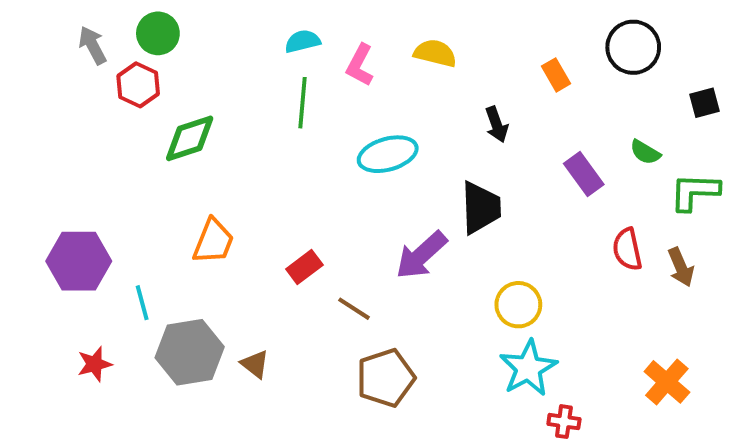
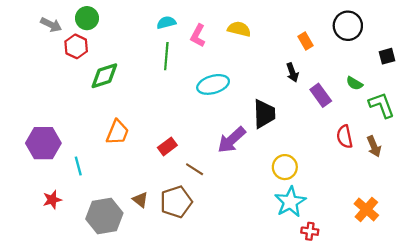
gray arrow: (93, 45) -> (51, 25), turned 144
black arrow: (497, 124) -> (292, 72), moved
green L-shape: (695, 192) -> (382, 105), turned 68
gray hexagon: (190, 352) -> (104, 216), moved
brown pentagon: (386, 378) -> (176, 202), moved

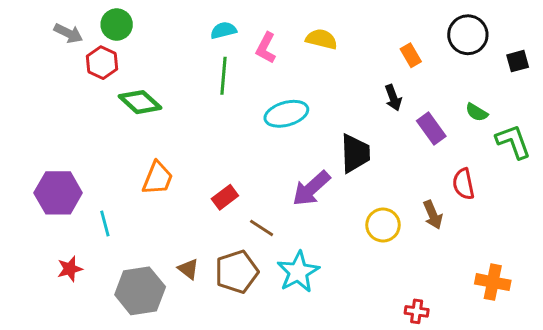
black square: (387, 56) -> (518, 61), moved
green diamond: (104, 76) -> (140, 102), turned 60
brown arrow: (374, 146) -> (433, 215), moved
cyan star: (290, 202) -> (298, 272), moved
orange cross: (366, 209) -> (493, 282), turned -30

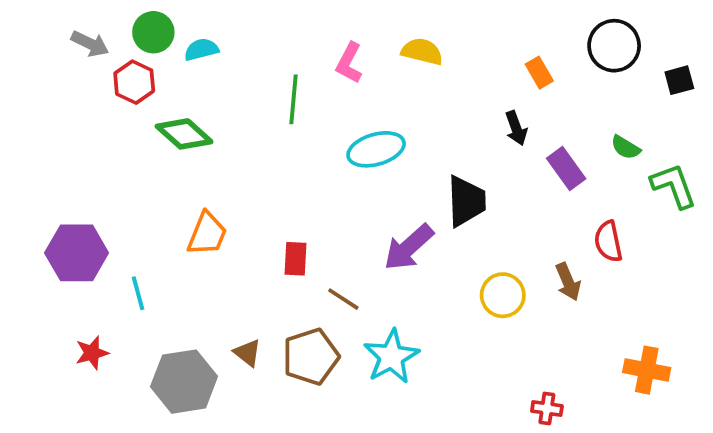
cyan semicircle: (223, 30) -> (201, 49), moved
red rectangle: (225, 197) -> (295, 259), turned -50

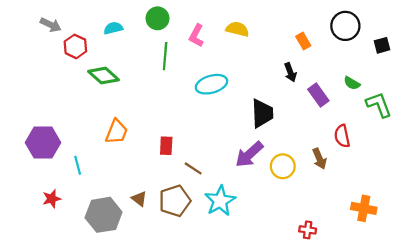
green circle: (153, 32) -> (158, 18), moved
purple arrow: (409, 247) -> (249, 154), moved

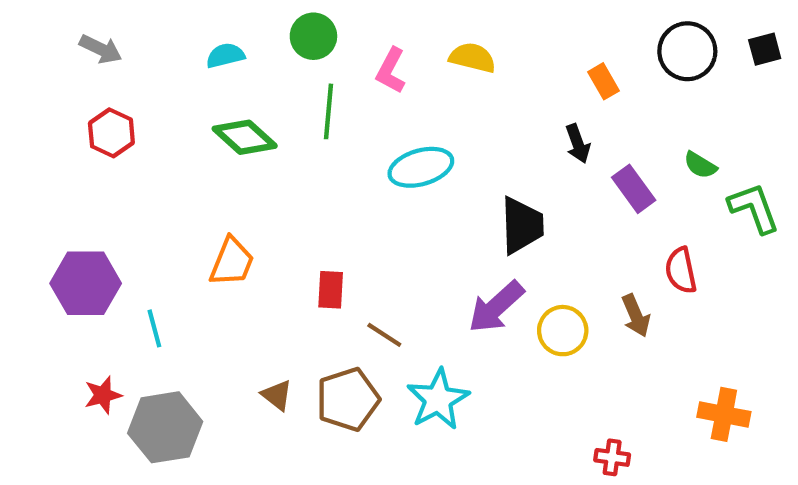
black square: (382, 45) -> (765, 49), moved
red hexagon: (75, 46) -> (111, 133), moved
green diamond: (104, 76) -> (245, 137), moved
gray hexagon: (104, 215) -> (165, 427), moved

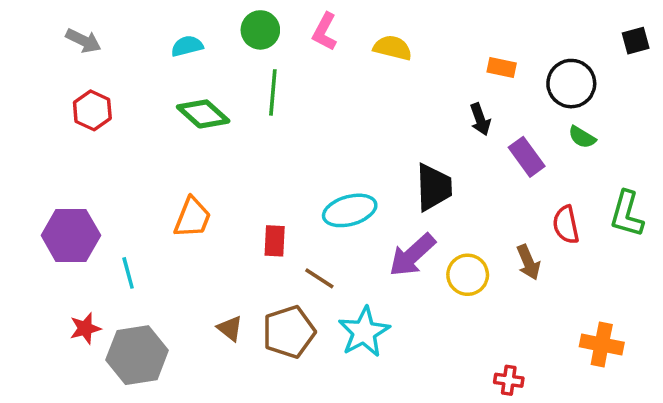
black circle: (687, 51) -> (571, 84), moved
pink L-shape: (391, 71) -> (325, 32), moved
orange rectangle: (604, 81) -> (502, 67), turned -48
cyan ellipse: (421, 167) -> (350, 210), moved
green L-shape: (754, 208) -> (627, 214), moved, turned -144

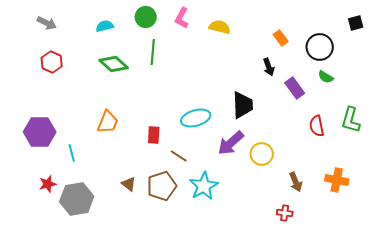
orange rectangle: (502, 67) -> (281, 38), turned 42
brown arrow: (528, 262) -> (296, 182), moved
orange cross: (602, 344) -> (337, 180), moved

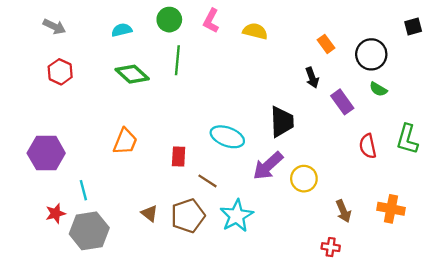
cyan ellipse: (196, 118) -> (227, 137), turned 36
cyan line: (72, 153) -> (83, 190), moved

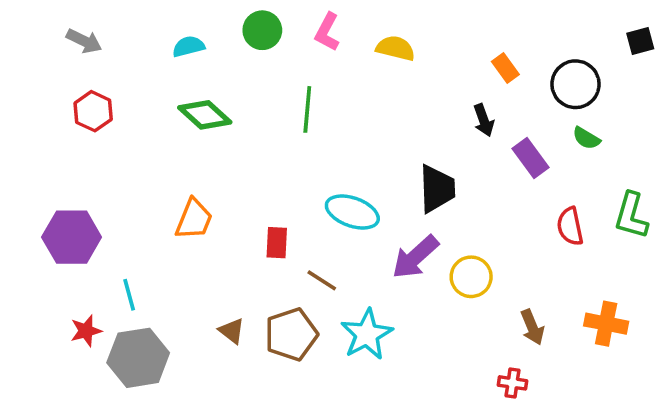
green line: (177, 60) -> (307, 109), moved

